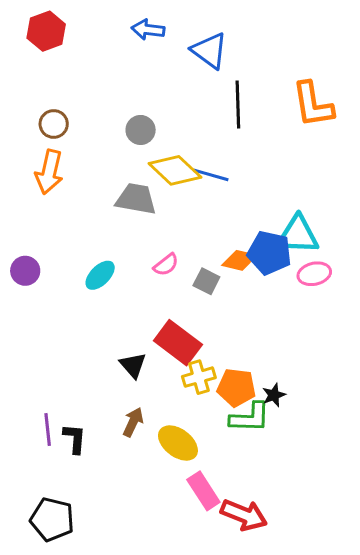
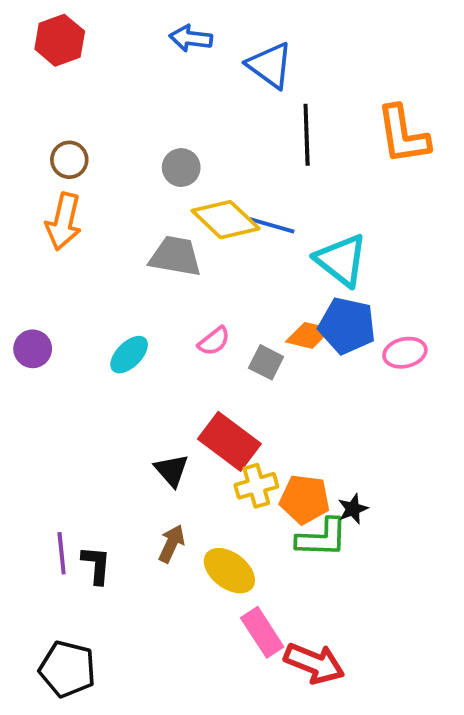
cyan triangle: (298, 235) -> (341, 260), moved, turned 36

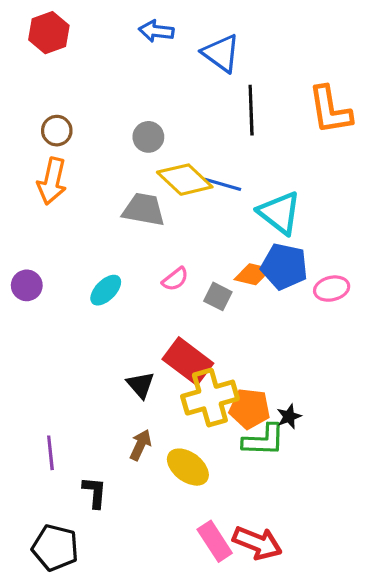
yellow cross: (256, 486) -> (210, 398), size x1.6
black L-shape: (96, 565) -> (95, 492), moved
pink rectangle: (262, 632) -> (215, 541), moved

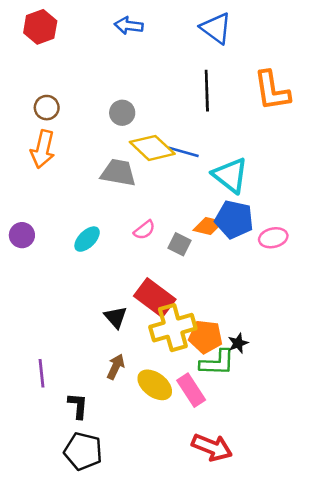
blue triangle: (221, 53) -> (216, 28), moved
pink rectangle: (215, 541) -> (191, 390), moved
black pentagon: (55, 548) -> (83, 451), moved

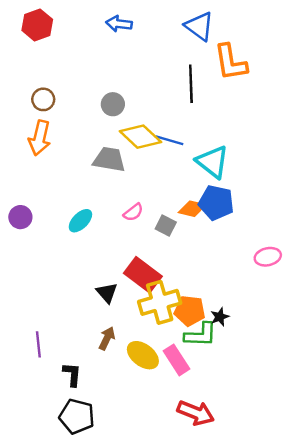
orange L-shape: (272, 91) -> (231, 62), moved
pink ellipse: (273, 238) -> (268, 257), moved

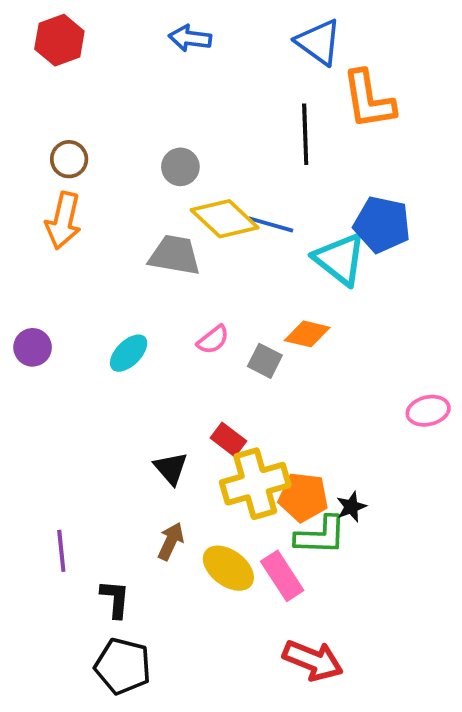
blue pentagon: (216, 203) -> (382, 224), moved
red rectangle: (143, 275) -> (228, 440), size x0.6

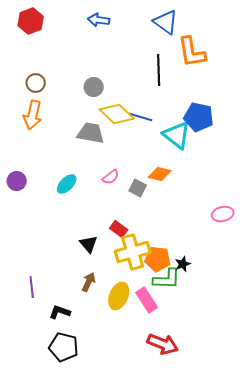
yellow ellipse: (228, 568) -> (119, 296), turned 76
black L-shape: (115, 599) -> (60, 312), turned -75

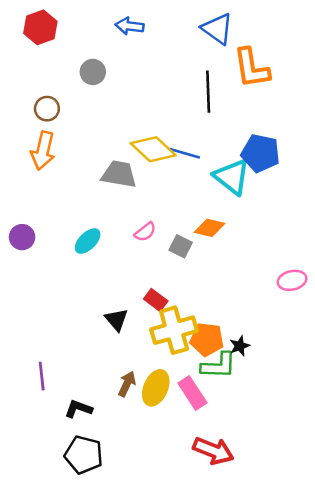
gray circle: (94, 87) -> (93, 72), moved
brown arrow: (89, 282) -> (127, 384), moved

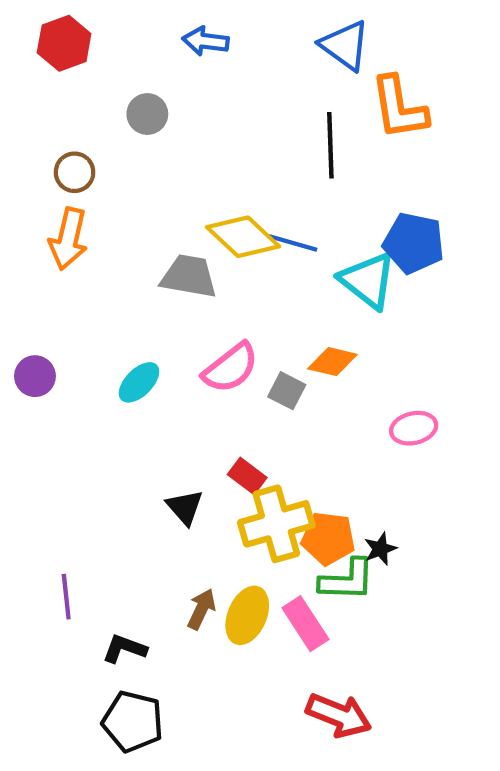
pink semicircle: (145, 232) -> (231, 368), size x1.6
pink ellipse: (292, 280) -> (414, 428), moved

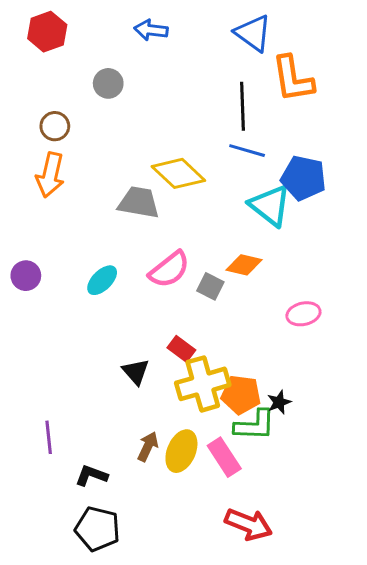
blue line: (293, 243) -> (247, 151), moved

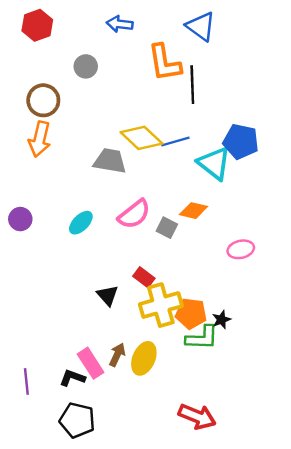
orange L-shape: (293, 79) -> (164, 63), moved
brown circle: (55, 126) -> (43, 100), size x1.4
blue line: (247, 151) -> (175, 142), moved, turned -32
purple line: (49, 437) -> (26, 381), moved
pink rectangle: (224, 457) -> (91, 363), moved

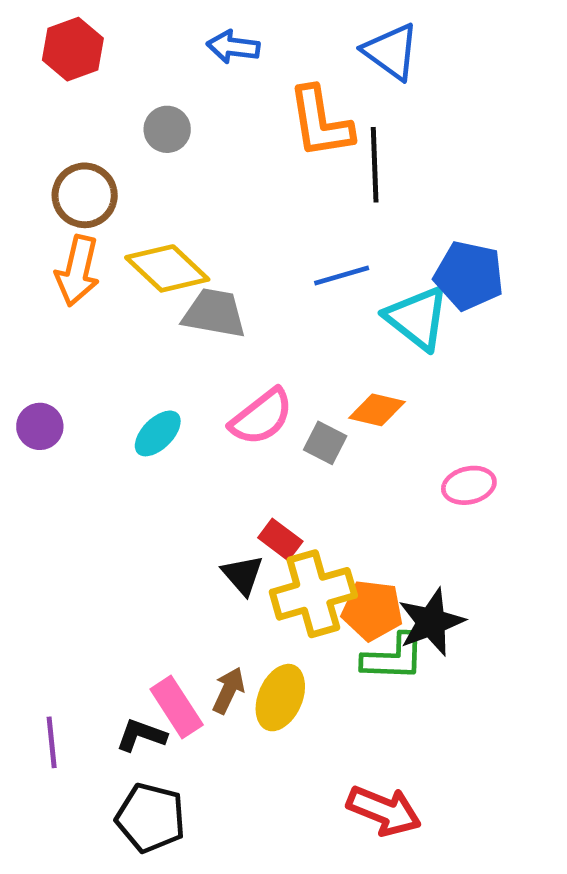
yellow diamond: (141, 138) -> (167, 268), moved
black triangle: (108, 295) -> (243, 575), moved
black star: (221, 320) -> (431, 622), size x1.8

